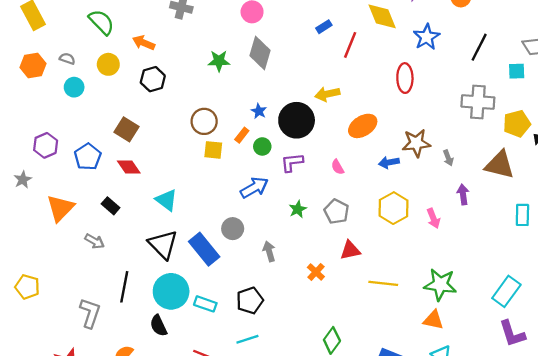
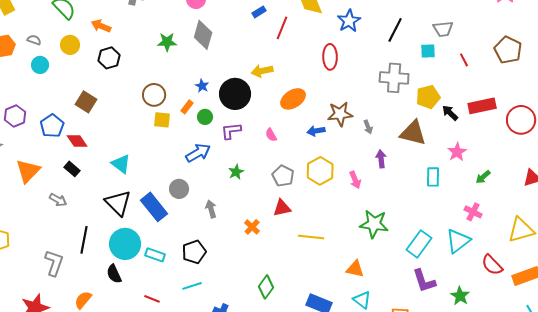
red diamond: (129, 167) -> (77, 141), moved
gray pentagon: (336, 212) -> (283, 176), moved
green star: (440, 285) -> (374, 224), moved

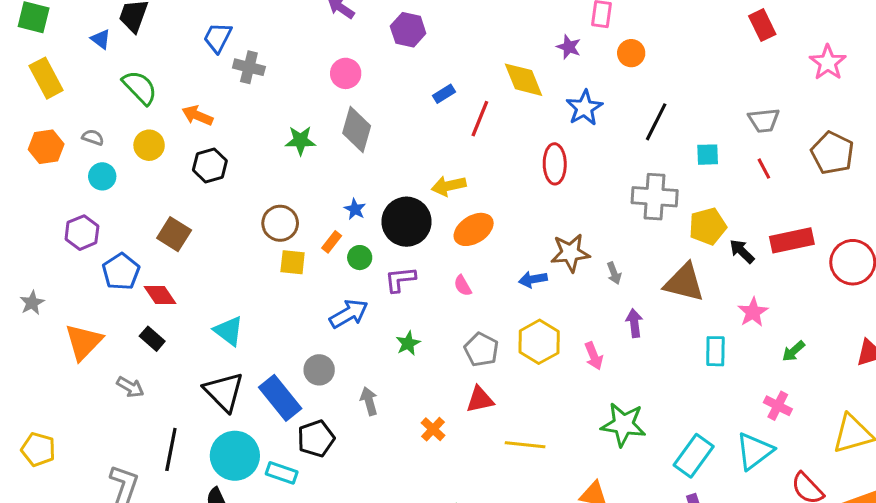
gray trapezoid: (443, 29) -> (764, 120), moved
orange ellipse: (293, 99) -> (474, 229), moved
purple hexagon: (15, 116) -> (82, 233), moved
black pentagon: (194, 252) -> (316, 439), moved

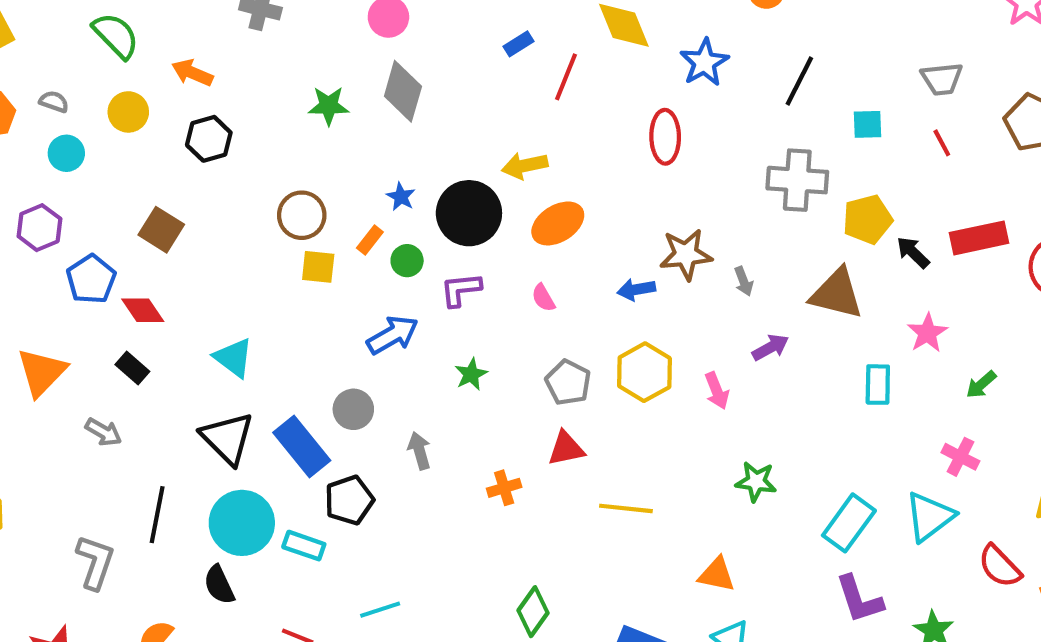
purple arrow: (634, 323) -> (770, 347), turned 68
green star: (623, 424) -> (756, 482), size x0.7
orange cross: (433, 429) -> (504, 488), turned 30

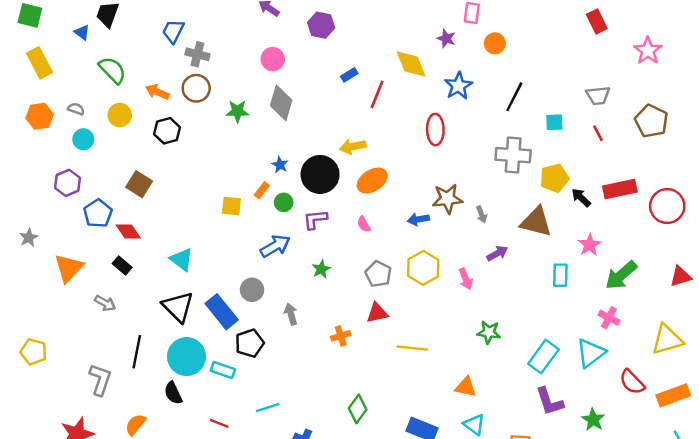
brown circle: (302, 215) -> (196, 88), moved
green arrow: (981, 385) -> (621, 275), size x1.8

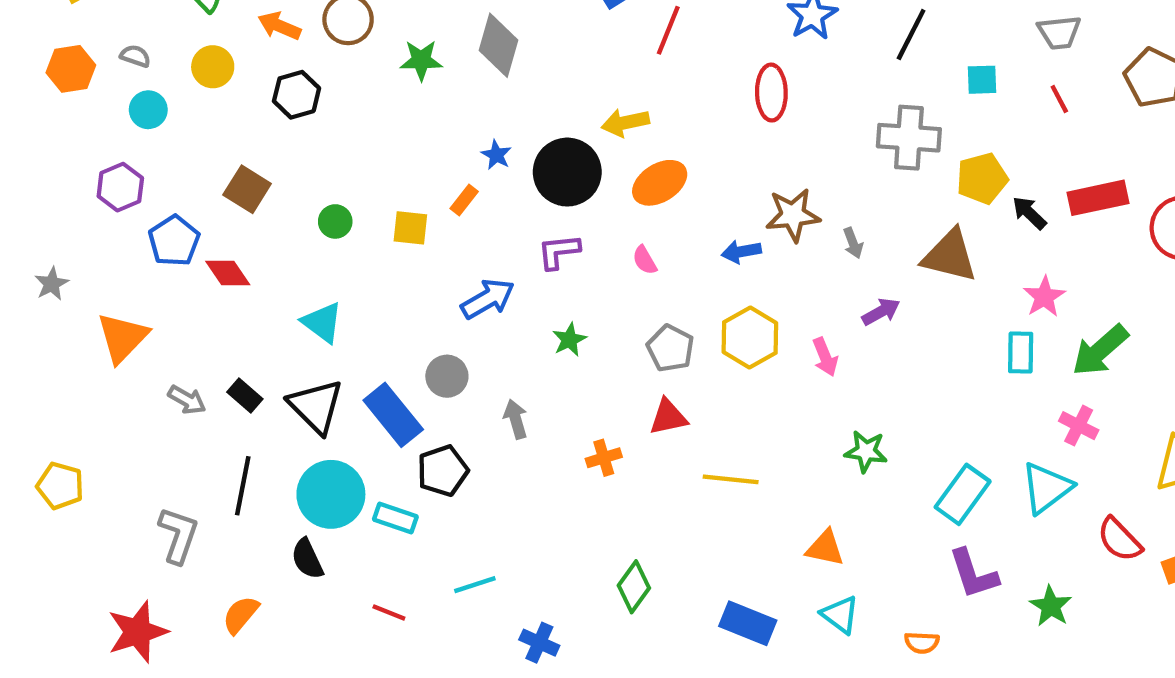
green circle: (284, 202) -> (335, 221), moved
black rectangle: (122, 266) -> (245, 396), moved
cyan rectangle: (560, 275) -> (1021, 353), moved

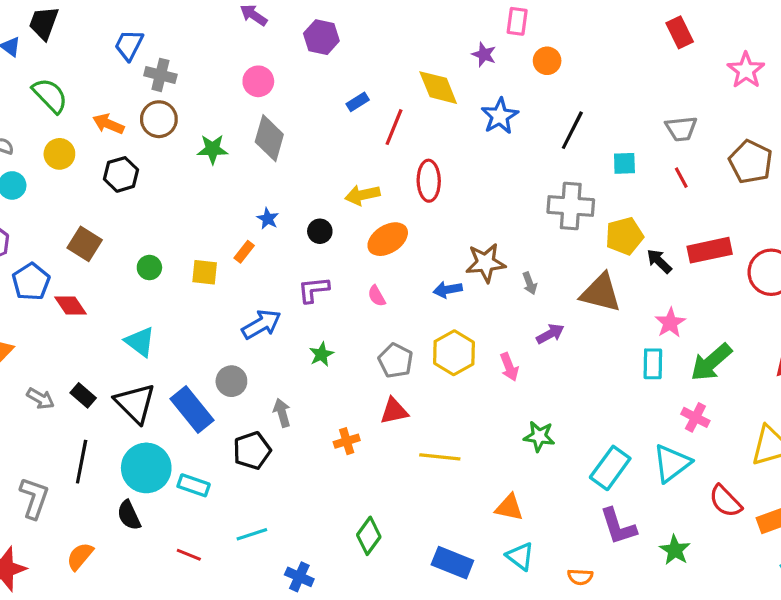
red ellipse: (771, 93) -> (429, 181), moved
black circle: (567, 172) -> (320, 231), size x0.5
black pentagon: (443, 471) -> (252, 451), moved

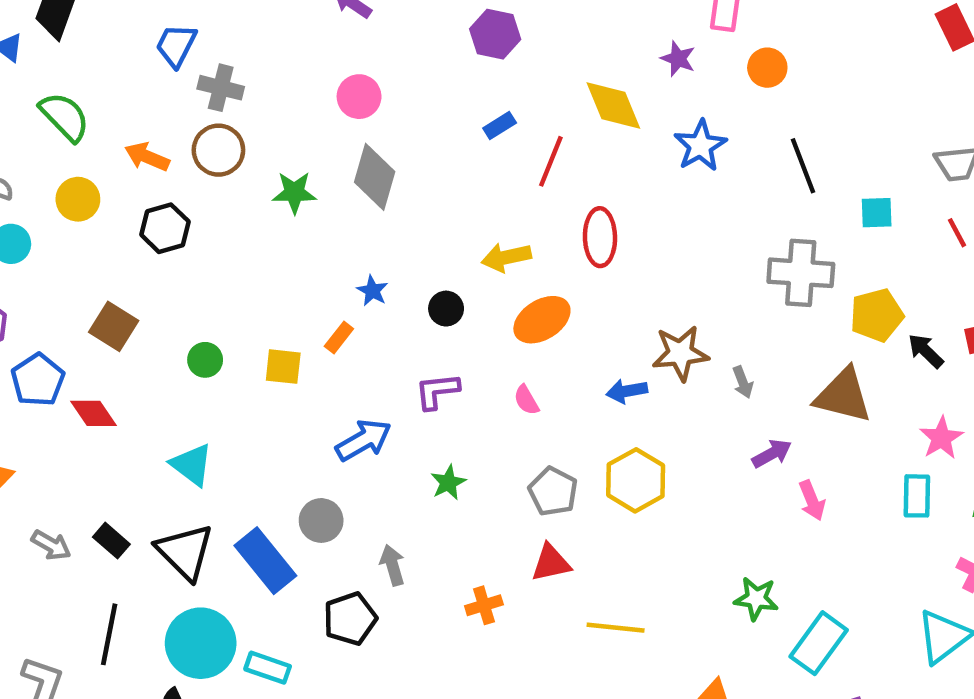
purple hexagon: (321, 37) -> (495, 34), moved
black line: (572, 130) -> (803, 166), turned -48
pink arrow: (509, 367) -> (812, 500), moved
cyan rectangle: (610, 468) -> (819, 643), moved

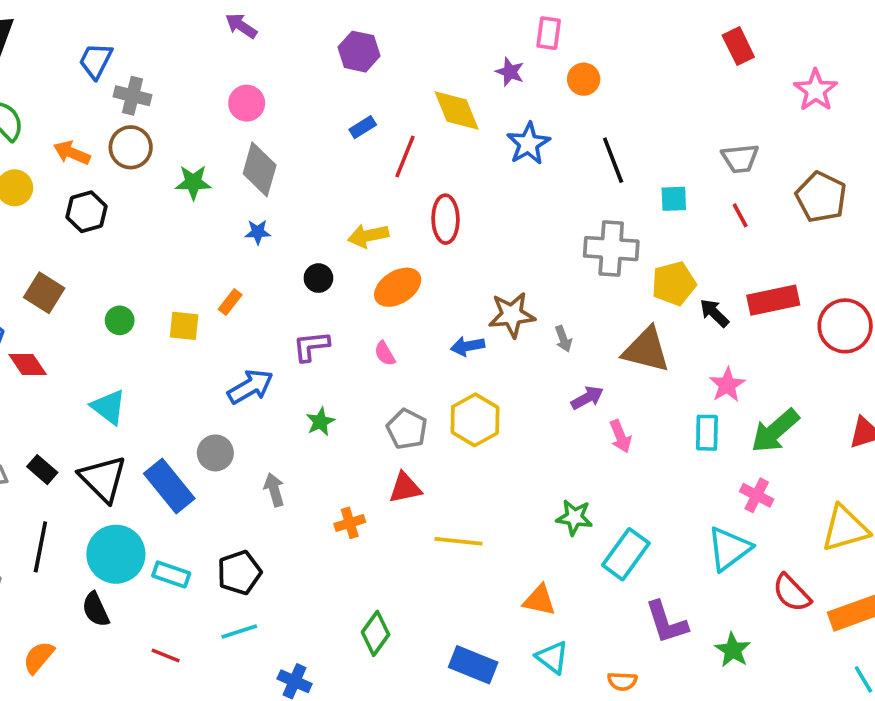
blue star: (372, 291) -> (258, 232), moved, turned -30
black pentagon: (350, 619) -> (239, 573), moved

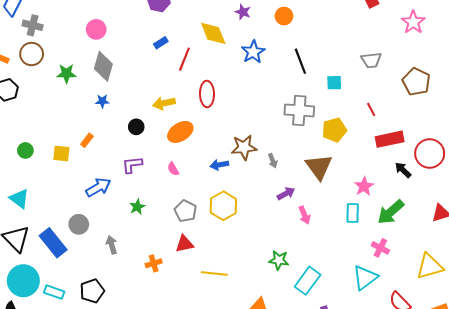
red line: (740, 215) -> (371, 109), moved
black arrow: (714, 313) -> (403, 170), moved
brown triangle: (646, 350) -> (319, 167), turned 40

